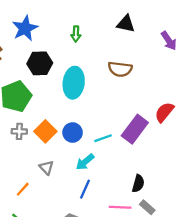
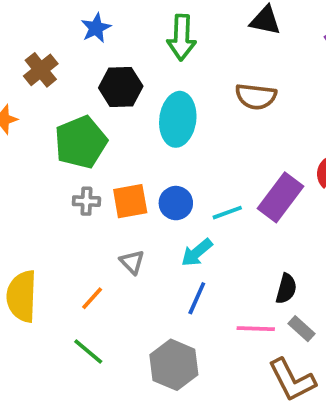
blue star: (25, 28) -> (96, 28), size x0.7
green arrow: (76, 34) -> (182, 37), size x1.6
orange square: (45, 131) -> (130, 201), turned 35

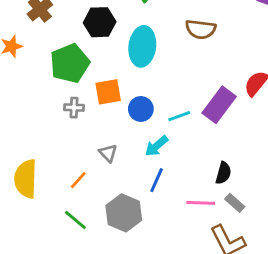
orange square: (130, 201) -> (108, 92), moved
gray hexagon: (174, 365) -> (124, 213), moved

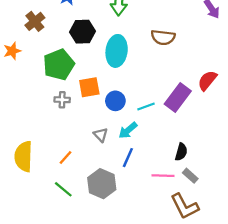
gray triangle: (108, 153) -> (101, 135), moved

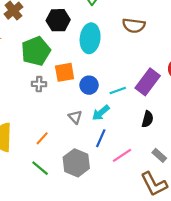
black semicircle: (181, 152) -> (148, 119), moved
pink line: (163, 176) -> (122, 155), moved, turned -36

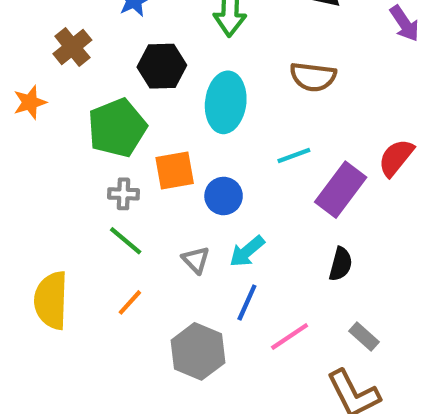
cyan line: (118, 90) -> (294, 156), moved
green line: (40, 168) -> (126, 241), moved

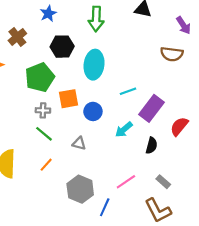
brown semicircle: (313, 77) -> (172, 54), moved
red semicircle: (396, 158) -> (179, 126), moved
cyan arrow: (247, 251) -> (124, 130), moved
gray triangle: (196, 260) -> (79, 143), turned -32
blue line: (247, 302) -> (105, 207), moved

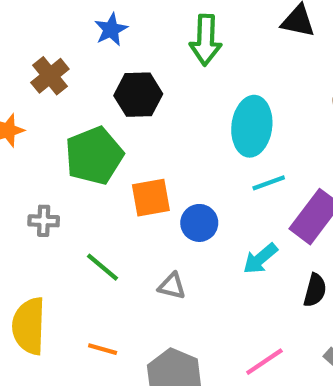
cyan ellipse: (94, 65) -> (252, 126), moved
gray cross: (43, 110) -> (44, 221), moved
orange line: (46, 165) -> (103, 349), moved, turned 64

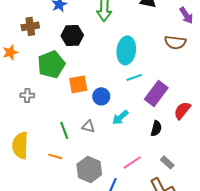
brown cross: (50, 76) -> (30, 26), turned 30
cyan arrow: (260, 259) -> (120, 117), moved
green line: (103, 267) -> (64, 130), moved, turned 30

